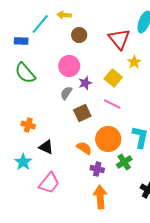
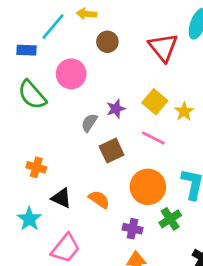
yellow star: (134, 62) -> (184, 112), moved
pink circle: (69, 66) -> (71, 74), moved
orange semicircle: (84, 148) -> (99, 199), moved

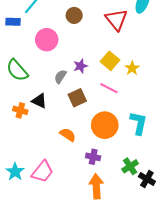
green semicircle: (32, 95) -> (17, 70), moved
black triangle: (61, 198) -> (39, 101), moved
cyan star: (29, 219) -> (15, 172), moved
green cross: (170, 219) -> (130, 166), moved

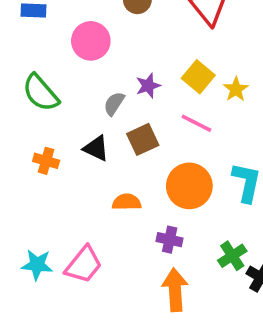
black triangle: (39, 101) -> (96, 148), moved
orange semicircle: (68, 135) -> (127, 202), turned -35
cyan star: (15, 172) -> (37, 265), turned -30

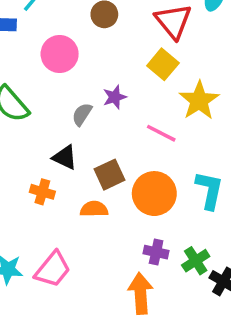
yellow square: (198, 77) -> (163, 64), moved
yellow star: (236, 89) -> (199, 100), size x1.6
brown square: (143, 139) -> (110, 175), moved
orange cross: (46, 161) -> (42, 192), moved
purple cross: (170, 240) -> (156, 252), moved

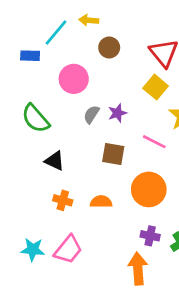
gray semicircle: (82, 114) -> (91, 114), moved
black triangle: (65, 157) -> (55, 161), moved
brown square: (110, 175) -> (113, 154), moved, turned 35
orange cross: (42, 192) -> (63, 200), moved

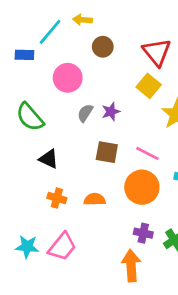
pink line: (154, 142) -> (147, 153), moved

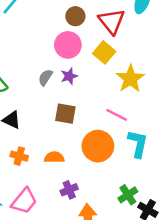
brown circle: (103, 47) -> (75, 16), moved
pink circle: (68, 78) -> (68, 45), moved
pink line: (147, 153) -> (117, 115), moved
purple cross: (143, 233) -> (69, 190), moved, turned -35

